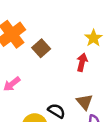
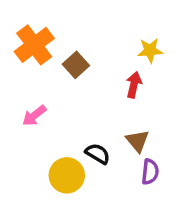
yellow star: (93, 38) -> (150, 50), turned 30

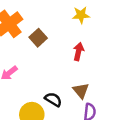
yellow star: (150, 50) -> (81, 15), moved

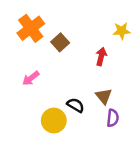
yellow star: (81, 15) -> (122, 31), moved

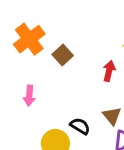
pink arrow: (31, 78) -> (29, 96), turned -48

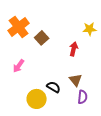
pink arrow: (29, 96) -> (19, 66), turned 32

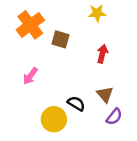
yellow star: (90, 29) -> (97, 13), moved
brown square: (42, 38) -> (60, 39), turned -32
purple semicircle: (83, 97) -> (114, 117), turned 32

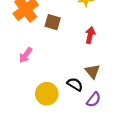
black semicircle: (76, 104) -> (75, 84), moved
purple semicircle: (114, 117) -> (94, 100), moved

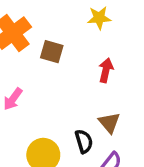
black semicircle: (75, 84) -> (84, 141), turned 42

